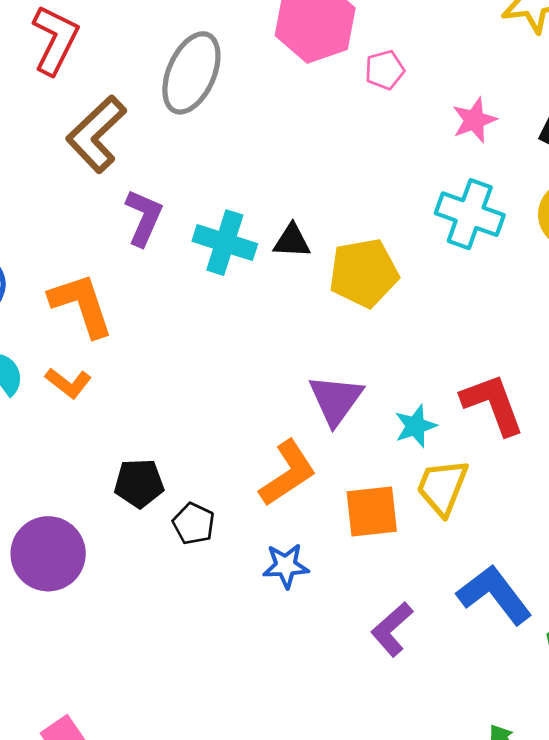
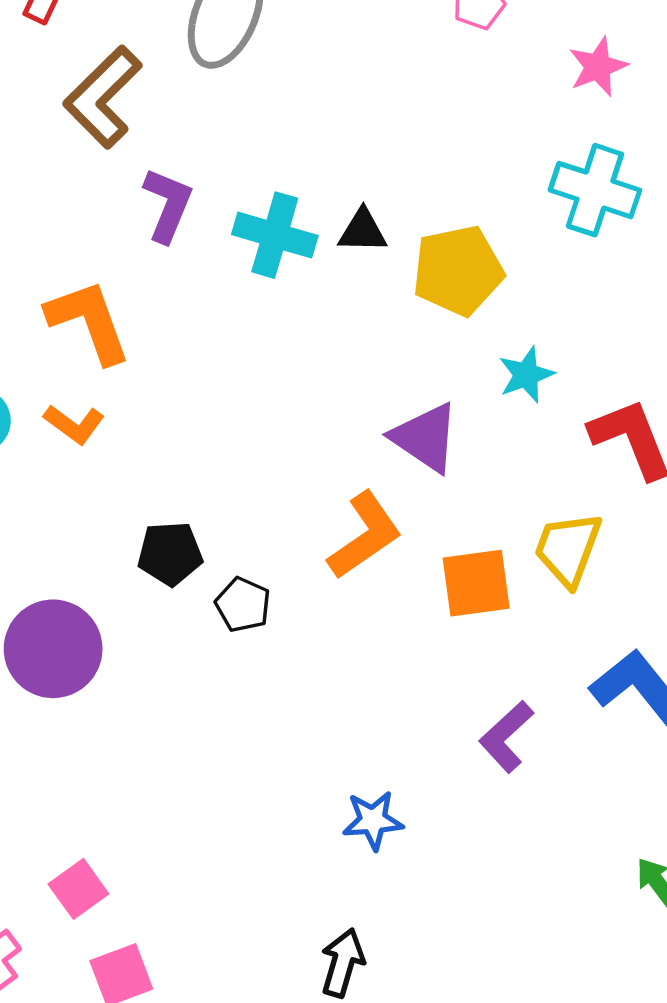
purple triangle: (336, 400) -> (425, 438), turned -30
cyan star: (415, 426) -> (526, 375), moved
blue star: (286, 566) -> (373, 820), moved

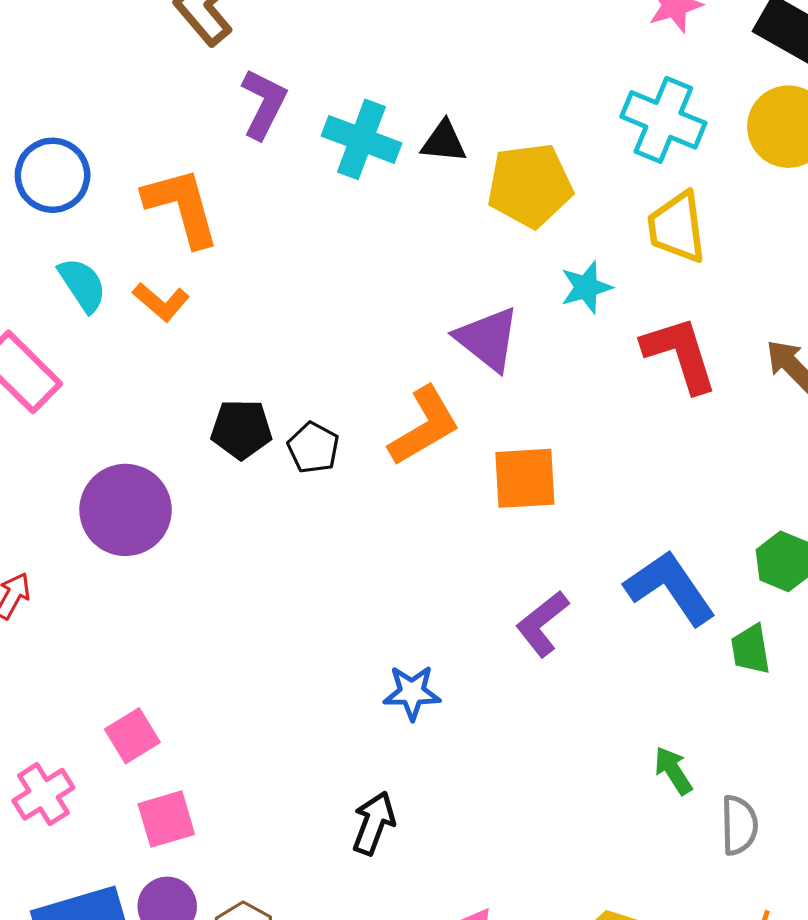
yellow trapezoid: (568, 549) -> (677, 227), moved, turned -32
black pentagon: (243, 605) -> (313, 448), moved

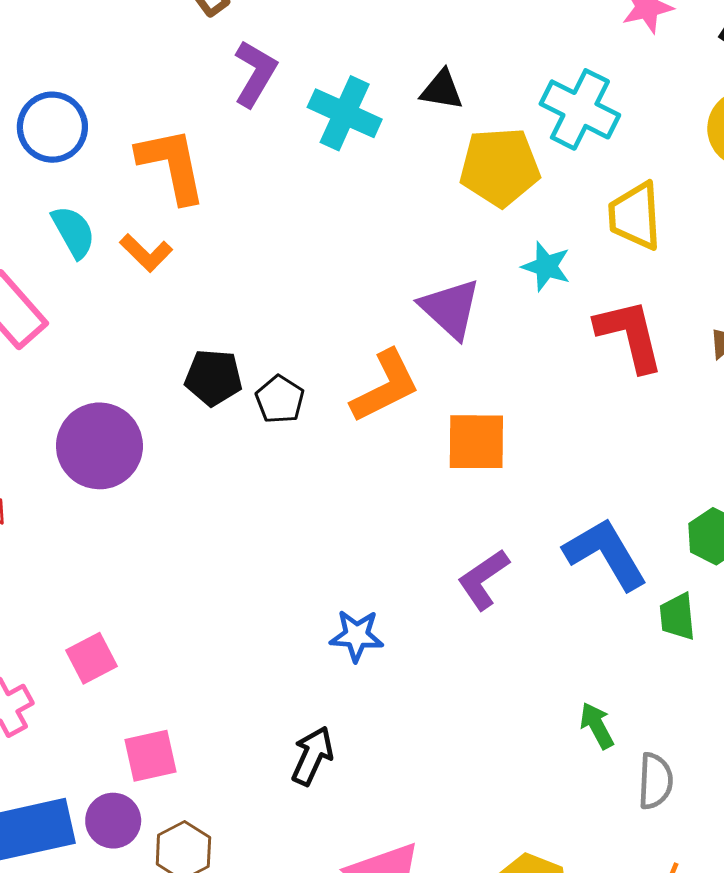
cyan cross: (663, 120) -> (580, 109), moved
black triangle: (444, 142) -> (442, 90), moved
cyan star: (586, 287) -> (546, 266), turned 30
pink square: (166, 819) -> (151, 756), moved

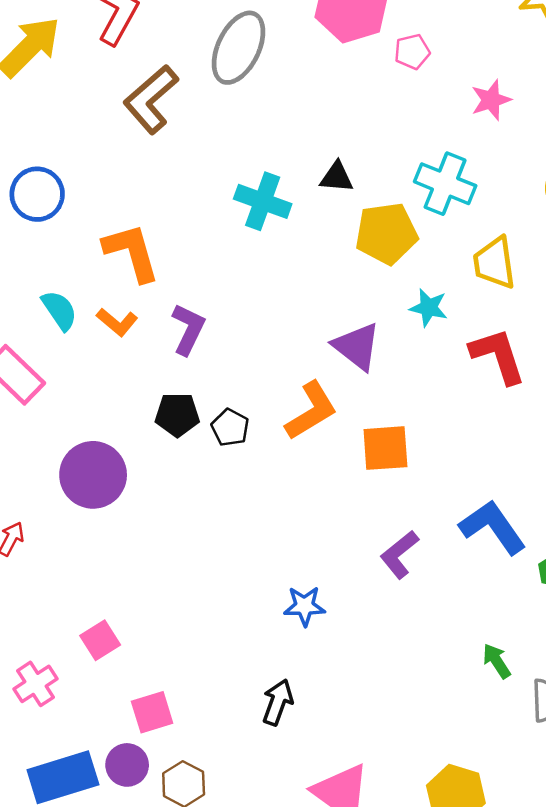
purple L-shape: (255, 74) -> (188, 329), moved
blue circle: (52, 127) -> (37, 194), moved

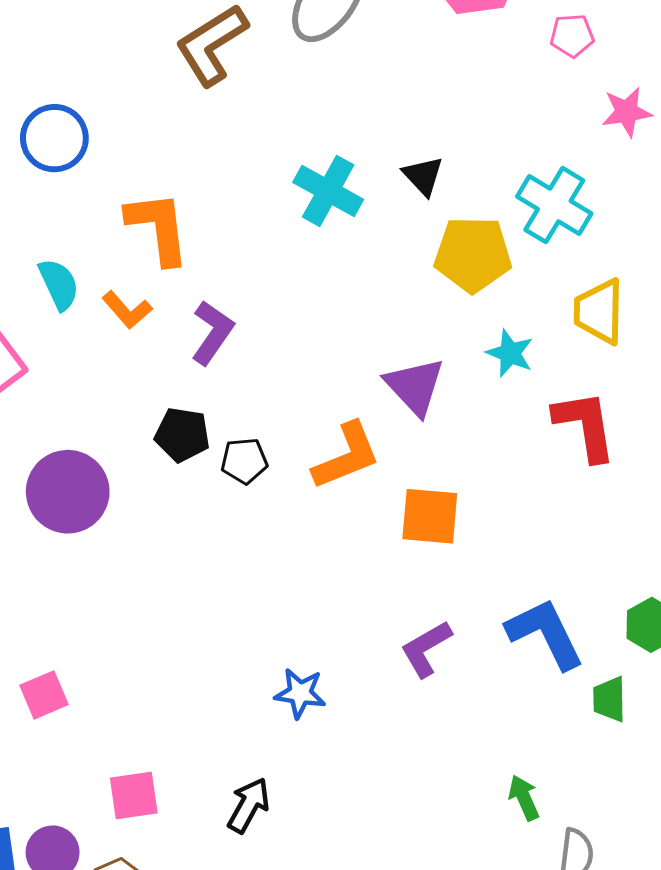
pink pentagon: (412, 52) -> (572, 36), moved
black triangle: (337, 177) -> (423, 176), turned 33
black pentagon: (230, 428) -> (244, 461), turned 30
pink square: (152, 712) -> (134, 796), moved

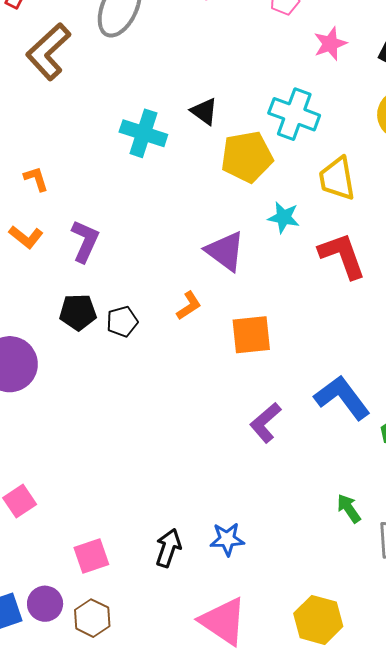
orange L-shape: (158, 228) -> (36, 179), size x0.5
orange L-shape: (346, 456) -> (189, 306), size x0.6
blue star: (300, 693) -> (227, 539), moved

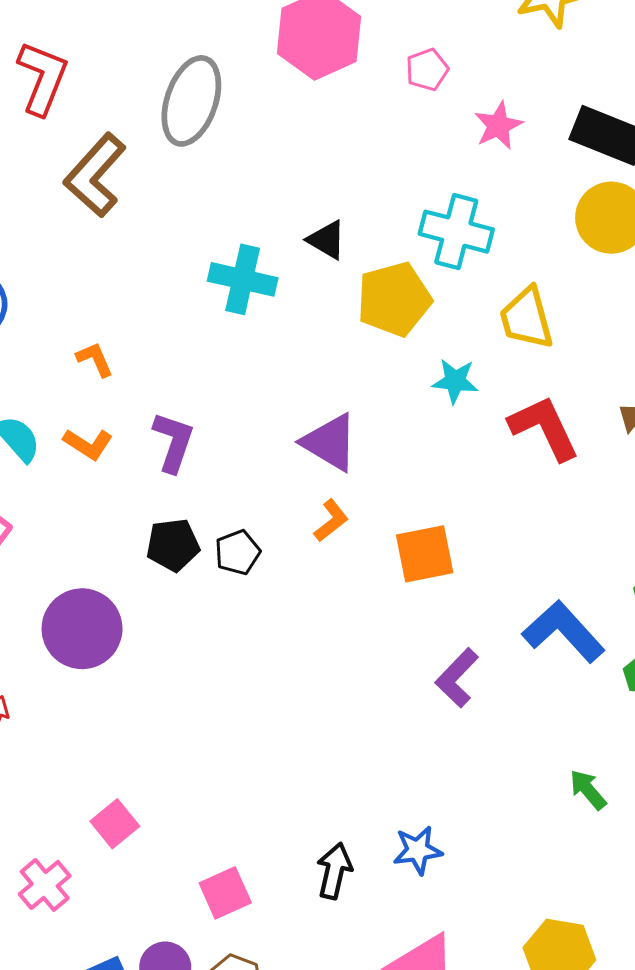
purple triangle: (225, 251) -> (330, 442), moved

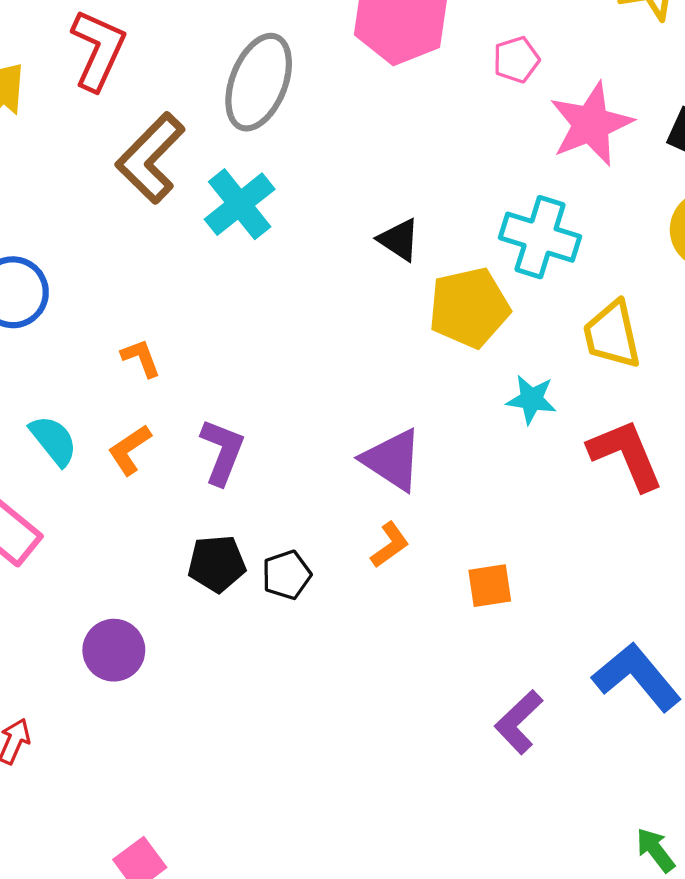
pink star: (498, 126) -> (591, 124), size x1.6
cyan cross: (243, 279) -> (240, 204), moved, turned 36
orange L-shape: (88, 444) -> (129, 450), turned 111
orange square: (425, 554) -> (490, 586), size x0.7
purple circle: (82, 629) -> (114, 650), size x0.7

